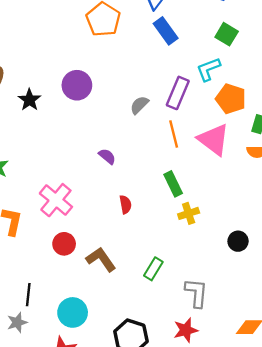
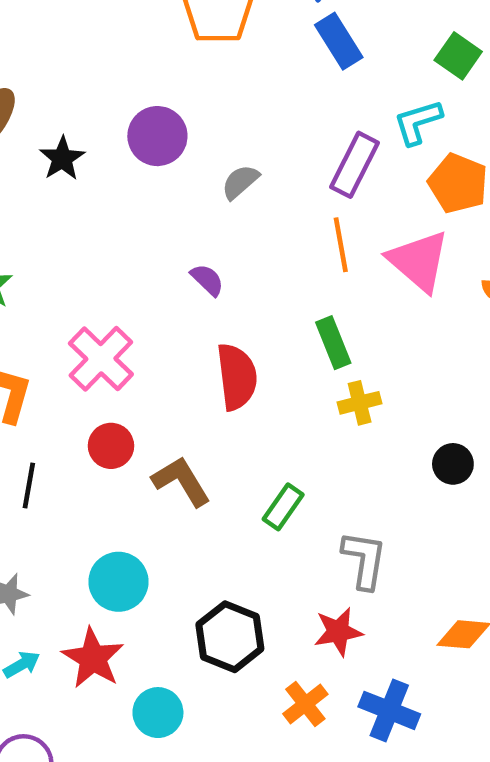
gray semicircle: (139, 105) -> (240, 182), moved
red semicircle: (125, 204) -> (237, 377), size x1.8
black line: (28, 295) -> (29, 486), moved

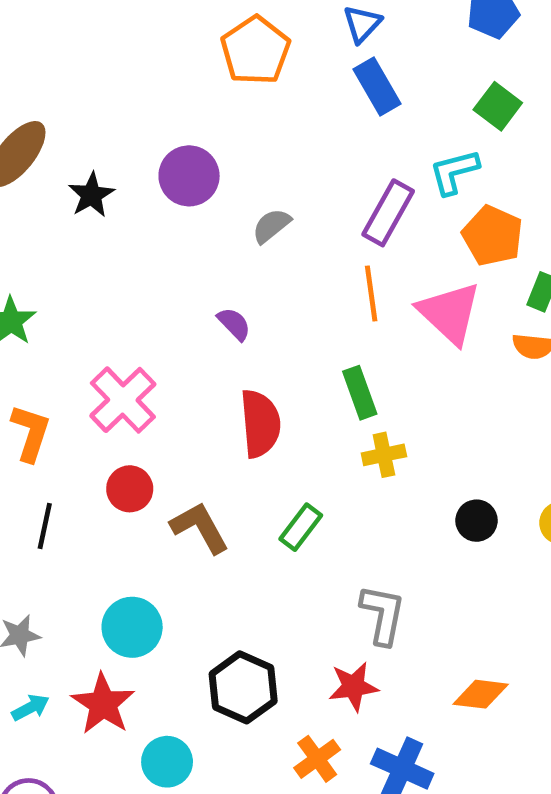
green rectangle: (283, 507) -> (301, 527), moved

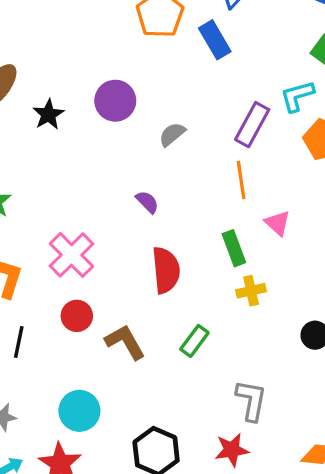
blue rectangle: (377, 87) -> (215, 40), moved
pink triangle: (450, 313) -> (278, 223), moved, size x0.6

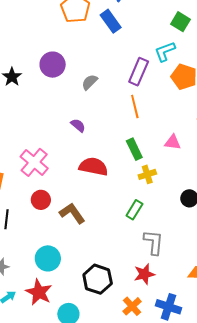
pink triangle: (278, 223) -> (173, 142), moved, turned -30
red semicircle: (166, 270) -> (93, 167), turned -68
green rectangle: (194, 341) -> (134, 210), moved

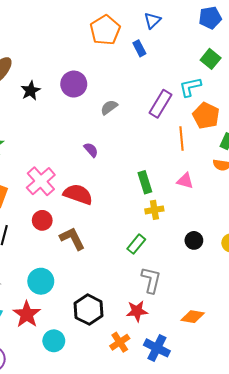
blue rectangle: (111, 21) -> (139, 48), size x0.7
orange line: (135, 107) -> (181, 139), moved
red semicircle: (93, 167) -> (78, 194), moved

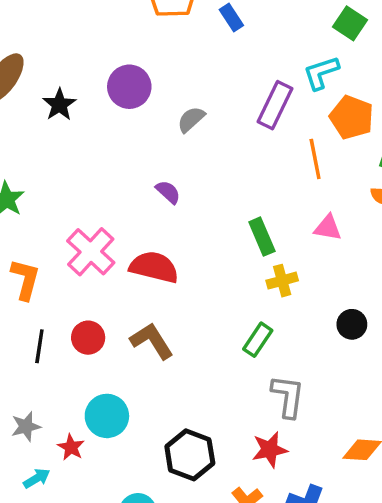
red circle: (42, 220) -> (88, 338), moved
red star: (27, 314) -> (71, 447), moved, size x0.6

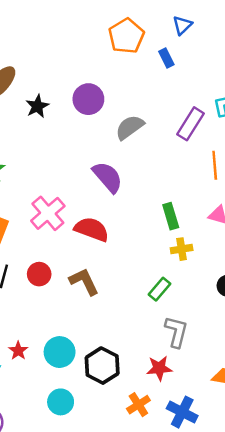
gray semicircle: (191, 119) -> (130, 127), size x1.4
purple semicircle: (168, 192) -> (108, 177), size x1.8
cyan circle: (107, 416) -> (60, 352), moved

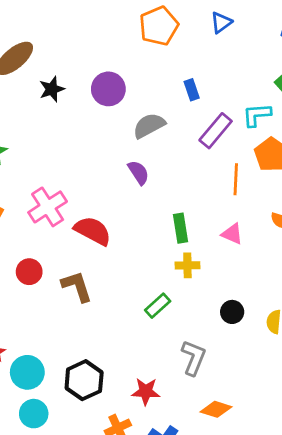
blue rectangle: (166, 58) -> (192, 90), moved
purple semicircle: (108, 177) -> (138, 172), moved, size x0.7
gray L-shape: (176, 332) -> (193, 358), moved
cyan circle: (60, 352) -> (27, 372), moved

